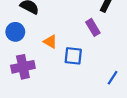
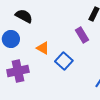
blue square: (73, 56) -> (64, 61), turned 36

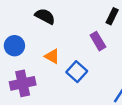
black semicircle: (24, 16) -> (45, 16), moved

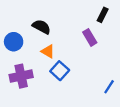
black semicircle: (45, 16) -> (41, 27), moved
blue square: (77, 72) -> (60, 71), moved

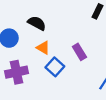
purple rectangle: (90, 37) -> (79, 52), moved

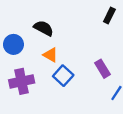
purple rectangle: (79, 52) -> (103, 69), moved

